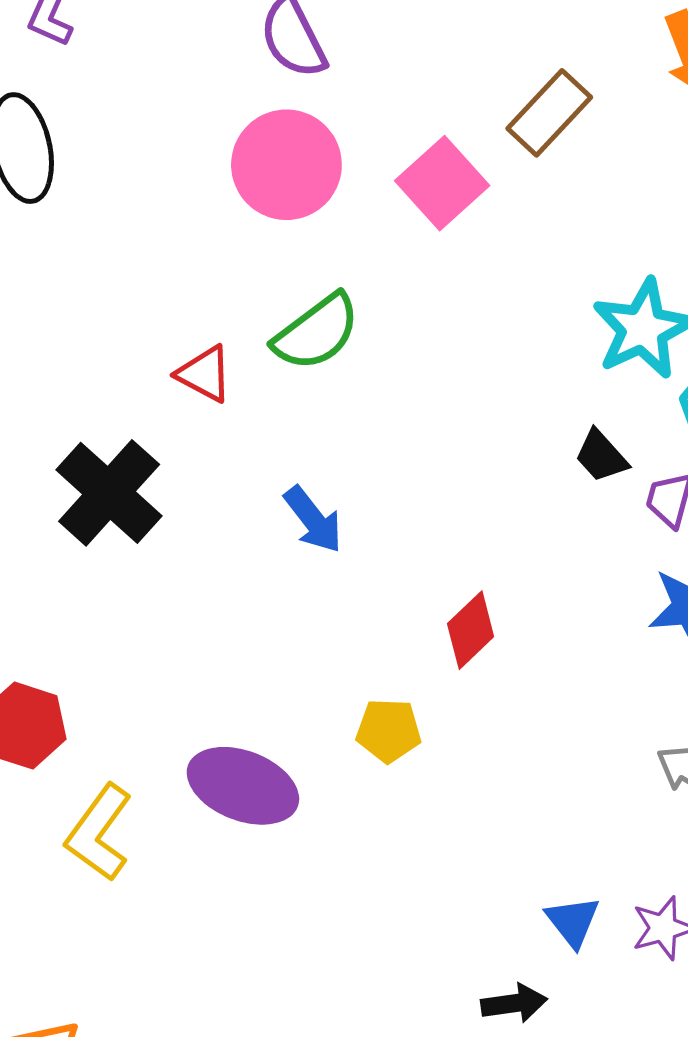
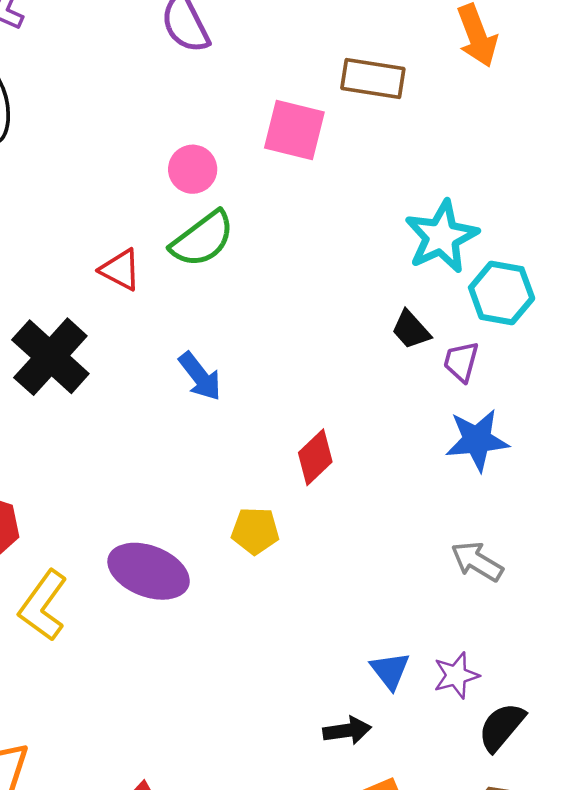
brown rectangle: (549, 113) -> (373, 78), turned 56
pink circle: (286, 165) -> (193, 169), moved, size x0.6
pink square: (442, 183) -> (294, 130), turned -34

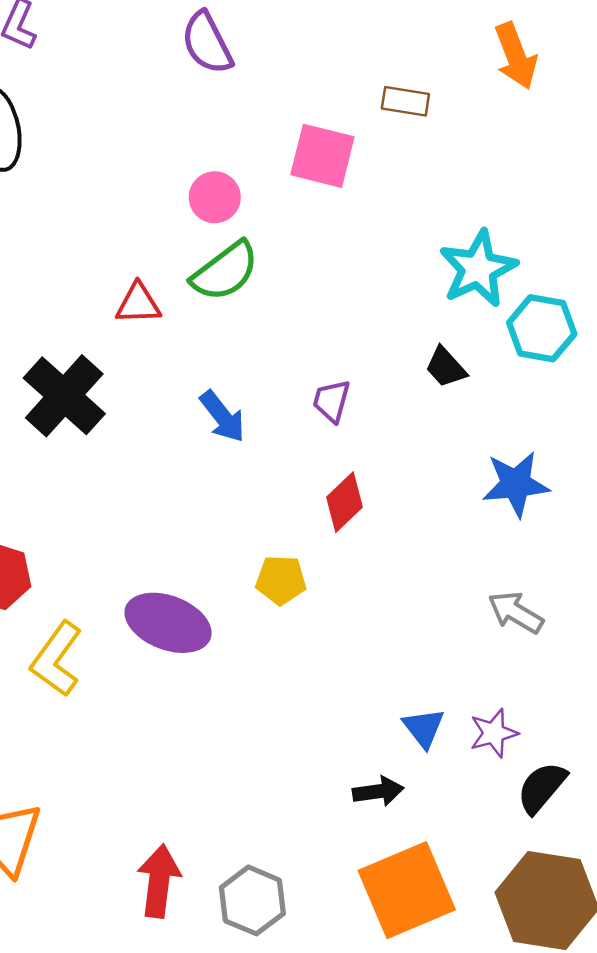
brown rectangle: (373, 78) -> (405, 101), size x0.7
red triangle: (120, 270) -> (138, 304), turned -30
purple trapezoid: (461, 362) -> (332, 401), moved

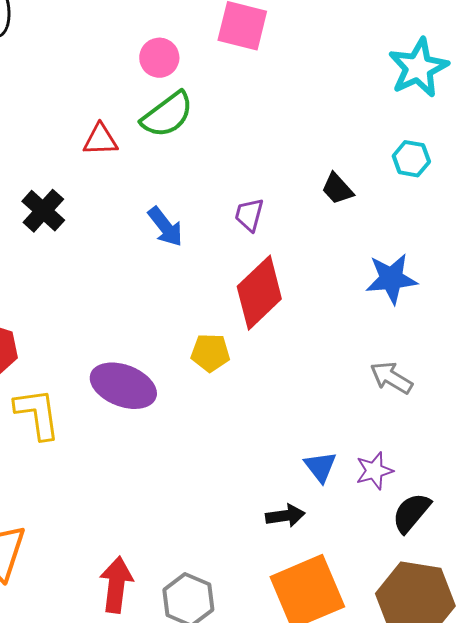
cyan star: (478, 269) -> (418, 68), moved
cyan hexagon: (542, 328) -> (411, 159), size x0.7
black cross: (64, 396) -> (43, 211), size x0.7
red diamond: (344, 502) -> (259, 293), size x1.6
yellow L-shape: (56, 659) -> (37, 414), turned 136

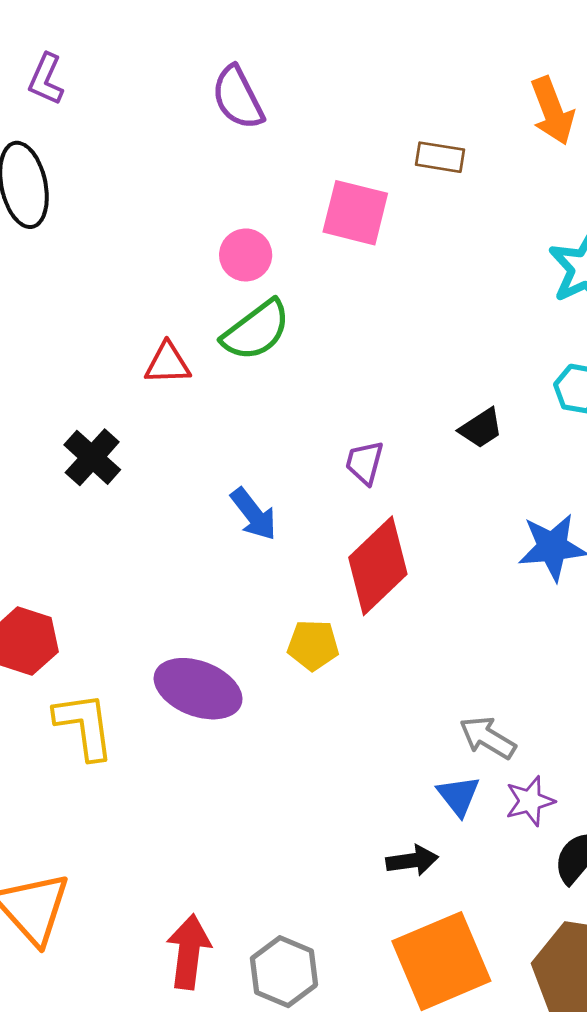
black trapezoid: (337, 189) -> (481, 428), turned -81
blue arrow: (165, 227) -> (254, 514), moved
gray arrow: (391, 378) -> (488, 738), moved

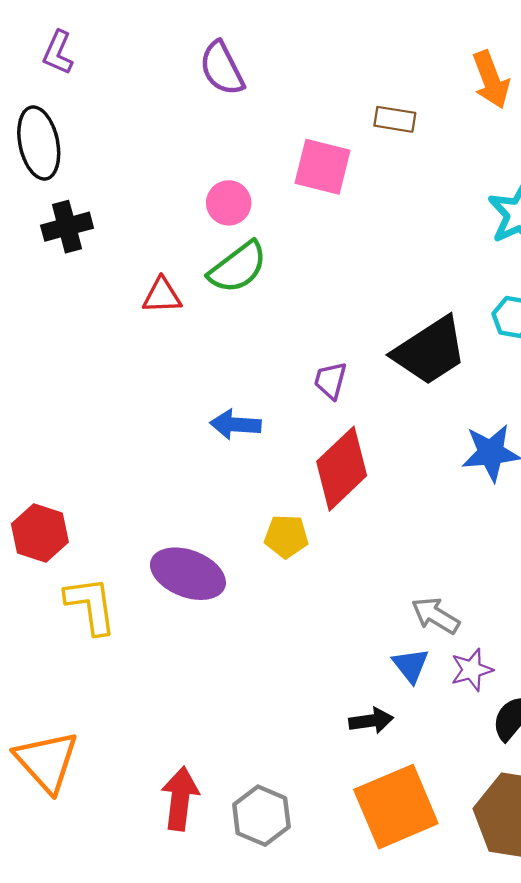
black trapezoid: (481, 428) -> (430, 351), size x2.0
black cross: (92, 457) -> (67, 227), moved, turned 33
blue arrow: (254, 514) -> (235, 424), turned 132

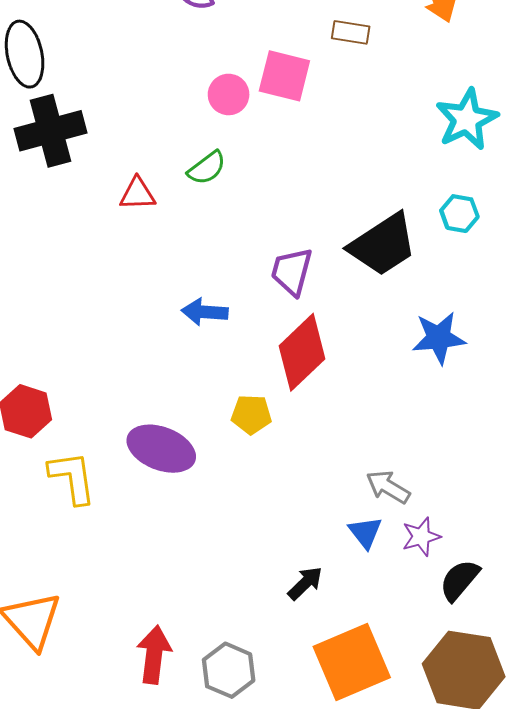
pink circle: (229, 203) -> (229, 94), moved
black cross: (67, 227) -> (50, 131), size x1.5
green semicircle: (238, 267) -> (207, 168), size x0.7
purple trapezoid: (330, 380) -> (292, 272), size x1.4
black arrow: (371, 721) -> (305, 583), moved, turned -36

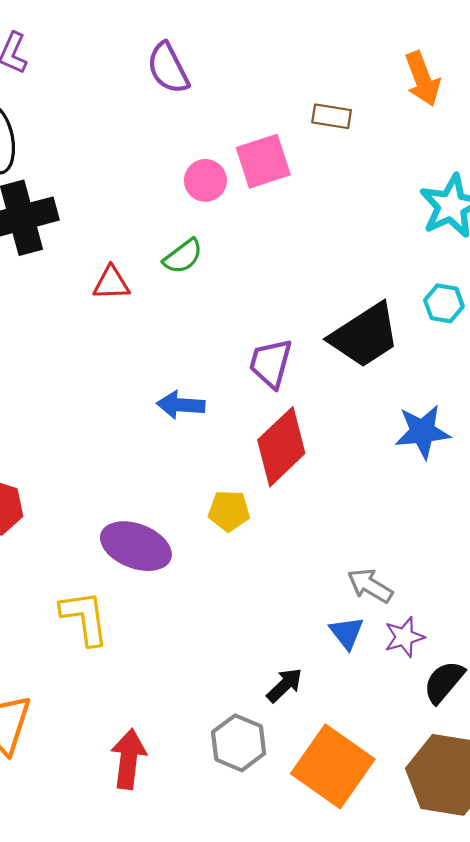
pink square: (284, 76) -> (263, 161), turned -32
yellow L-shape: (72, 478) -> (85, 618), moved
orange square: (352, 662) -> (333, 766), turned -32
gray hexagon: (229, 670) -> (239, 743), moved

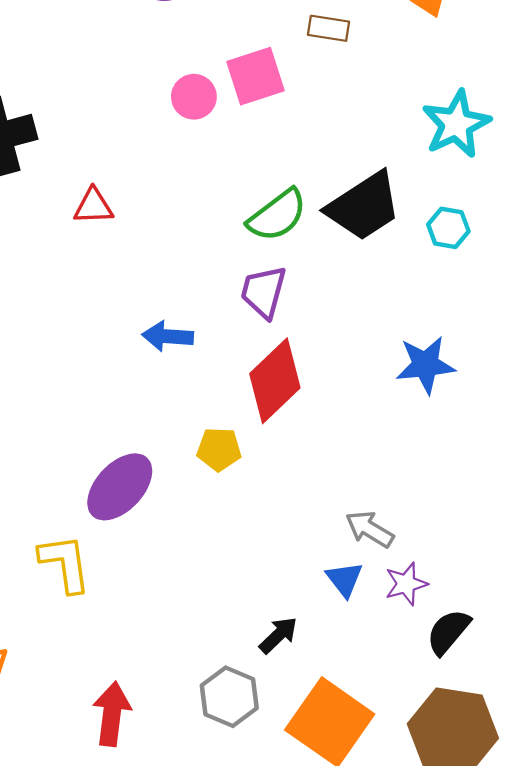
green semicircle: (183, 256) -> (277, 215), moved, size x1.4
black trapezoid: (365, 335) -> (364, 206), moved
purple ellipse: (136, 546) -> (120, 487), turned -68

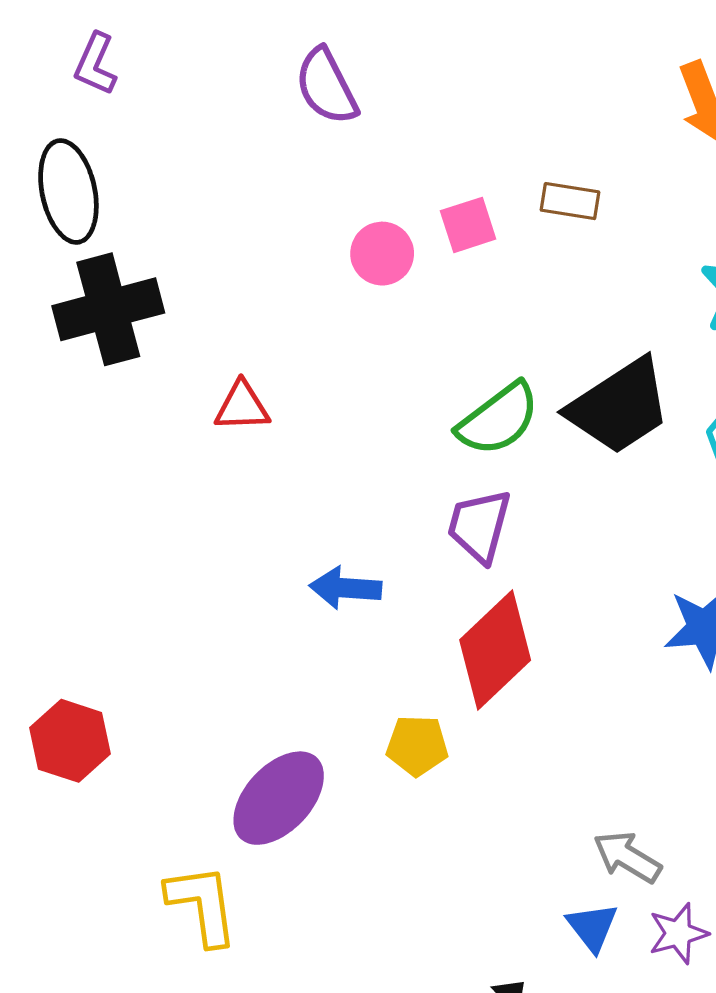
brown rectangle: (329, 28) -> (570, 201), moved
pink square: (256, 76) -> (468, 225), size x0.7

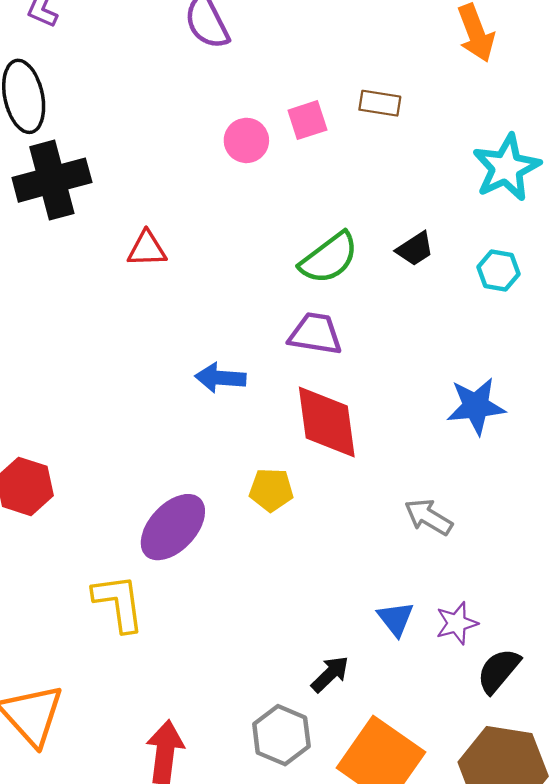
black trapezoid: (619, 406) -> (415, 249), size x0.5
purple trapezoid: (479, 526) -> (315, 334), turned 84
red diamond: (495, 650) -> (327, 422), turned -54
gray arrow: (627, 857) -> (428, 517), moved

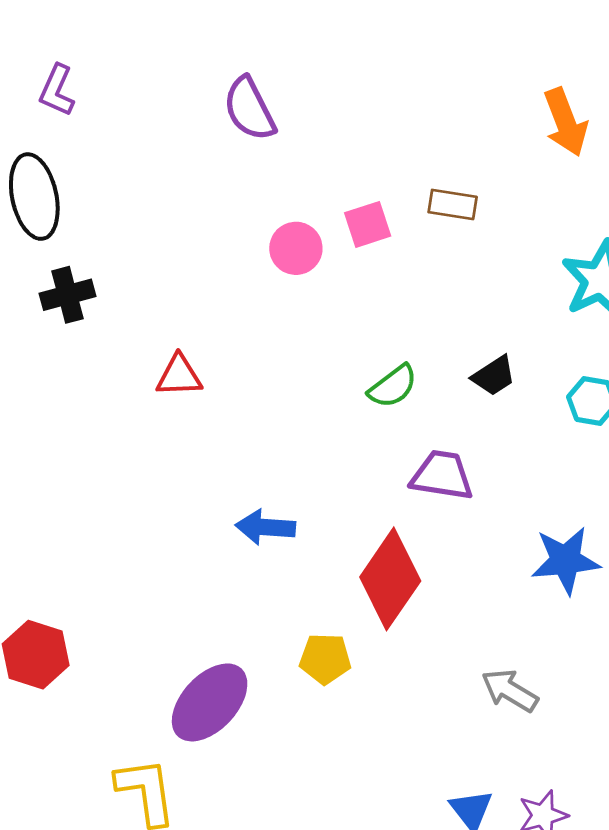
black cross: (52, 180) -> (67, 295), size x0.6
green semicircle: (329, 258) -> (393, 386), size x0.7
purple trapezoid: (315, 334) -> (442, 475), moved
red diamond: (327, 422) -> (390, 579), turned 42

